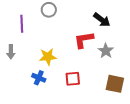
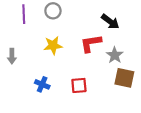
purple line: (22, 24) -> (24, 14), moved
yellow star: (48, 57) -> (53, 45), moved
brown square: (115, 84) -> (124, 78), moved

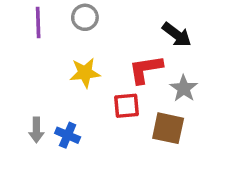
gray arrow: (12, 56) -> (36, 130), moved
brown square: (124, 78) -> (168, 128), moved
red square: (79, 85) -> (126, 106), moved

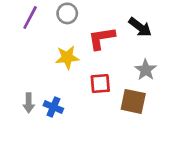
purple line: (38, 23) -> (30, 18), turned 30
red L-shape: (146, 69) -> (102, 38), moved

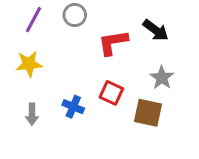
yellow star: (67, 57) -> (29, 64), moved
red square: (100, 84) -> (111, 93), turned 30
blue cross: (53, 107) -> (73, 107), moved

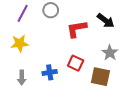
blue cross: (73, 107) -> (50, 72), turned -32

